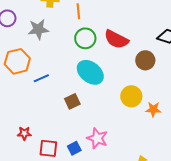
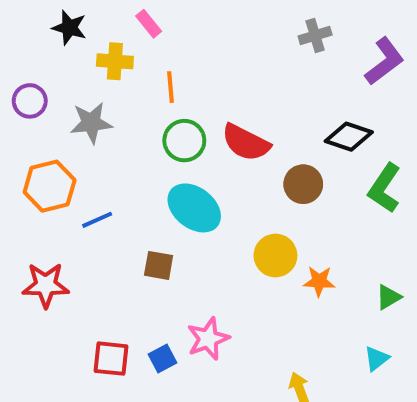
brown square: (72, 101) -> (159, 265), turned 35
red star: (24, 133) -> (46, 285), moved, size x1.6
pink star: (97, 138) -> (208, 339), turned 30

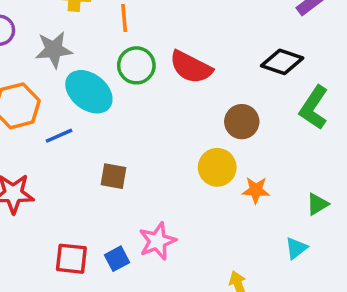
brown circle: (303, 184) -> (242, 122), moved
cyan ellipse: (194, 208) -> (89, 92), moved
cyan triangle: (377, 359) -> (296, 248), moved

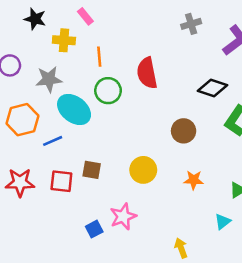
red semicircle: (191, 67) -> (147, 73), moved, turned 52
yellow circle: (217, 167) -> (143, 170), moved
red square: (71, 259) -> (61, 181), moved

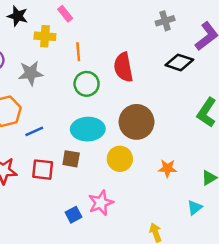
black diamond: (212, 88) -> (179, 62), moved
cyan ellipse: (74, 109) -> (88, 129), moved, turned -40
brown circle: (184, 131) -> (137, 122), moved, size x1.5

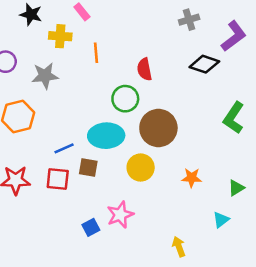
red semicircle: (123, 67) -> (144, 69), size x0.7
green circle: (87, 84) -> (125, 99), moved
blue line: (34, 131) -> (64, 148), moved

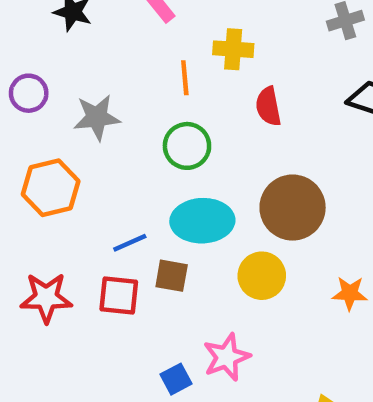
yellow cross: (60, 36) -> (233, 49), moved
green circle: (125, 99) -> (187, 146), moved

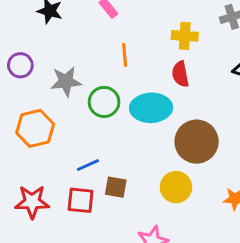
yellow cross: (233, 49) -> (185, 36), moved
green circle: (187, 146) -> (104, 102), moved
cyan ellipse: (202, 221) -> (151, 108), moved

